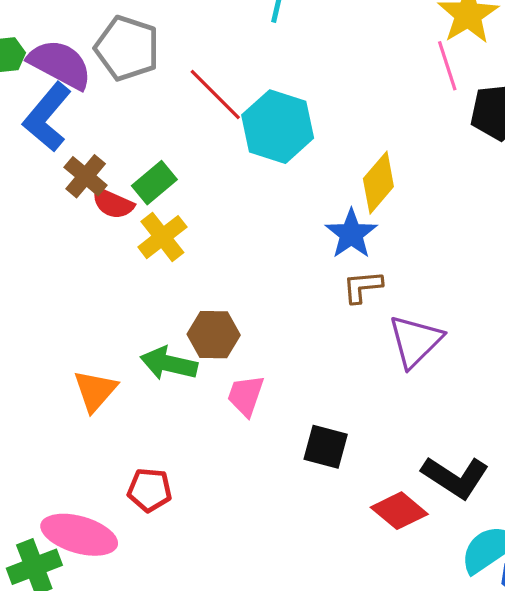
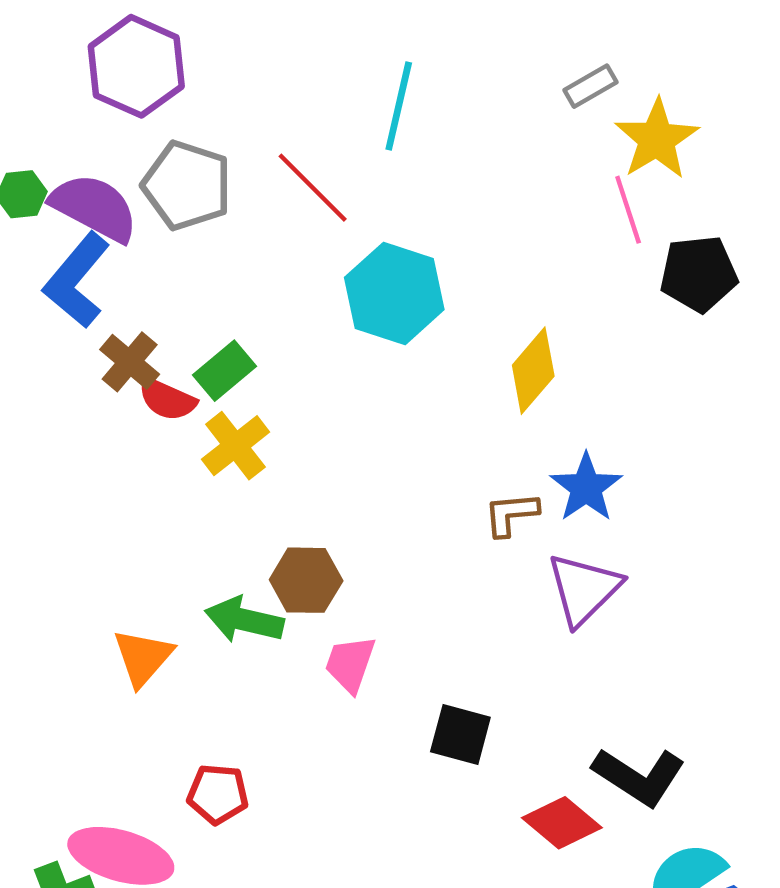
red line: (215, 95) -> (313, 188), moved
blue star: (351, 234) -> (586, 488), moved

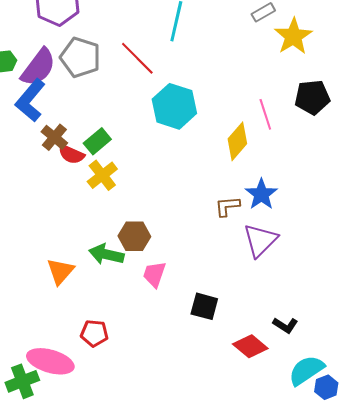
purple semicircle: (94, 207) -> (38, 67), turned 99
pink line: (628, 210) -> (265, 114), moved
black L-shape: (639, 776) -> (285, 325), size x0.6

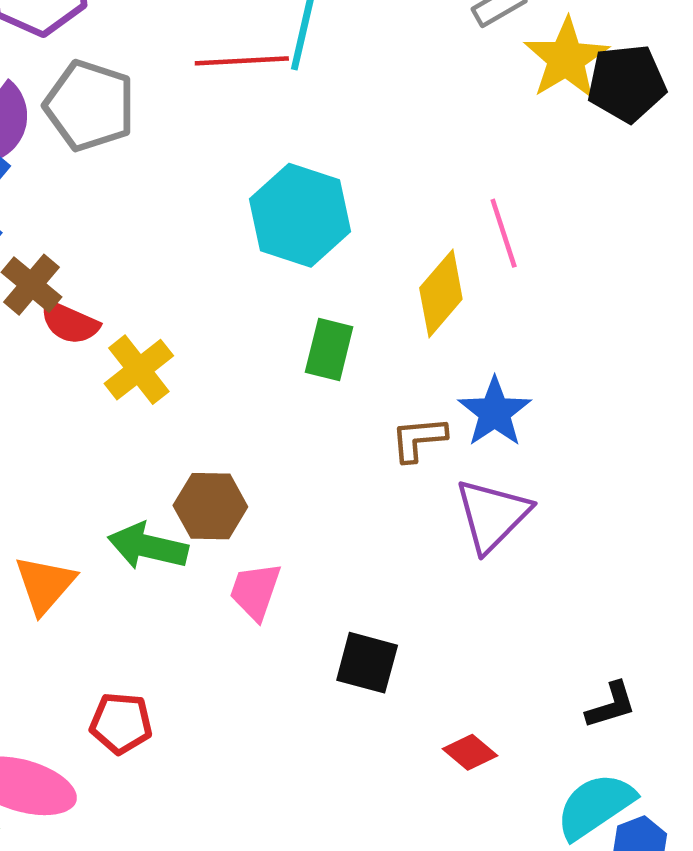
red line: (137, 58) -> (242, 61), moved, turned -48
black pentagon: (312, 97) -> (627, 83), moved
green rectangle: (97, 141) -> (329, 349), moved, turned -36
black L-shape: (285, 325) -> (611, 705), moved, turned -50
red diamond: (250, 346) -> (470, 752), size x0.7

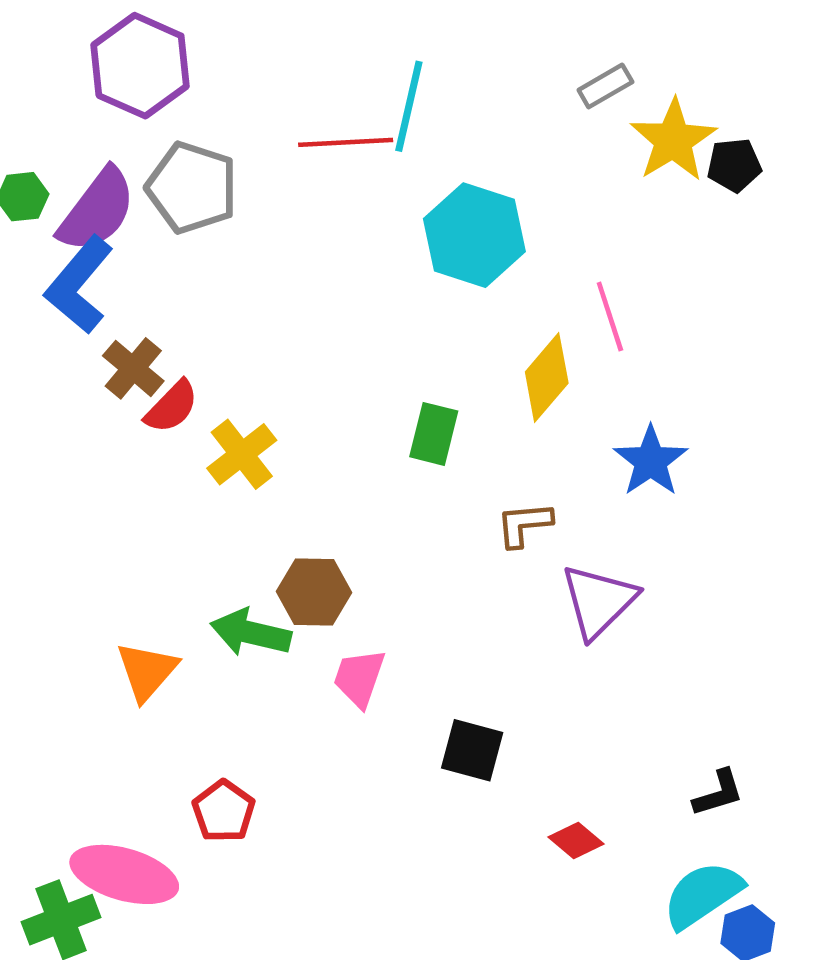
black pentagon: (627, 83) -> (734, 165), size x0.7
cyan hexagon: (300, 215) -> (474, 235), moved
red semicircle: (70, 323) -> (172, 407), turned -70
blue star: (495, 412) -> (651, 461), moved
red pentagon: (121, 723) -> (224, 811), turned 30

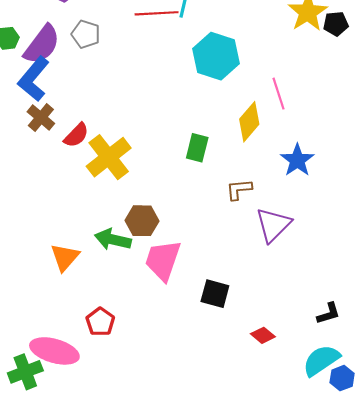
gray pentagon: (192, 188) -> (86, 34), size x0.7
brown cross: (133, 368) -> (41, 118), moved
yellow cross: (242, 454) -> (109, 157), size x1.4
pink trapezoid: (359, 678) -> (163, 260), size x1.5

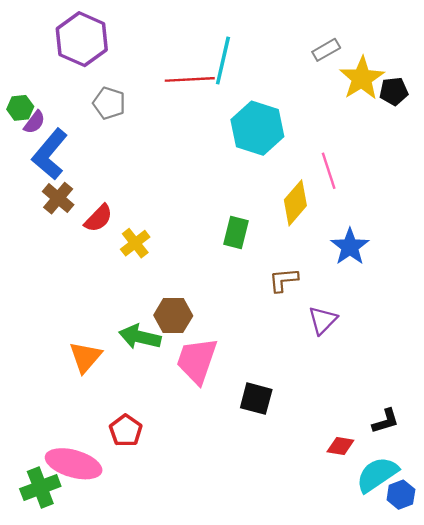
purple semicircle: (42, 45) -> (34, 122), moved, size x0.5
yellow cross: (109, 157) -> (135, 243), size x0.6
purple triangle: (273, 225) -> (323, 320), size x0.7
red diamond: (263, 335) -> (340, 446), moved, turned -30

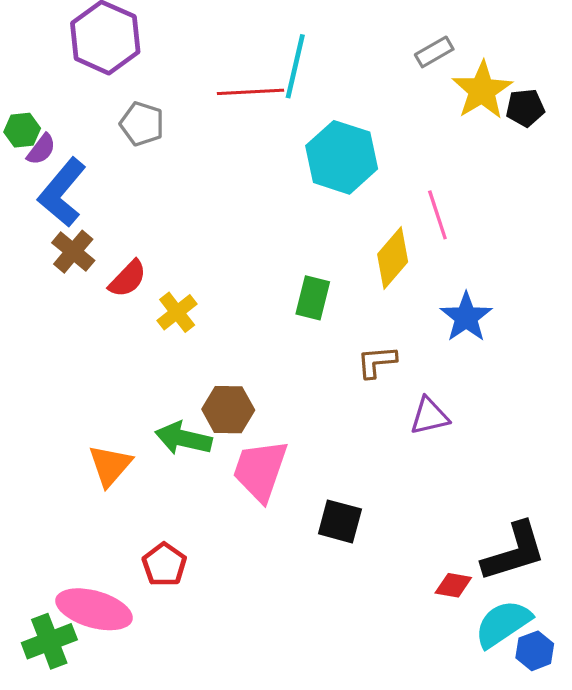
purple triangle: (323, 320) -> (429, 416), turned 32
black L-shape: (385, 421) -> (514, 552), size x1.8

